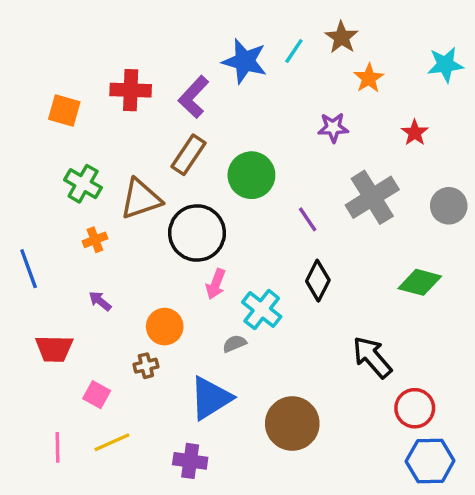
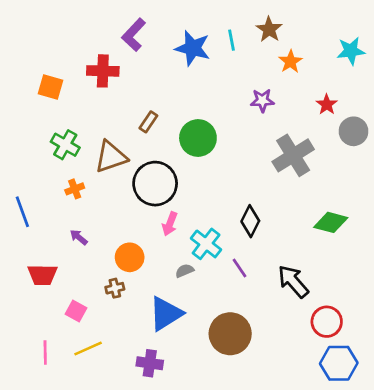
cyan line: (294, 51) -> (231, 40), turned -45
purple L-shape: (194, 97) -> (134, 35), moved
brown rectangle: (188, 155) -> (148, 122), size x0.7
gray circle: (449, 206) -> (354, 131), moved
purple line: (308, 219) -> (240, 268), moved

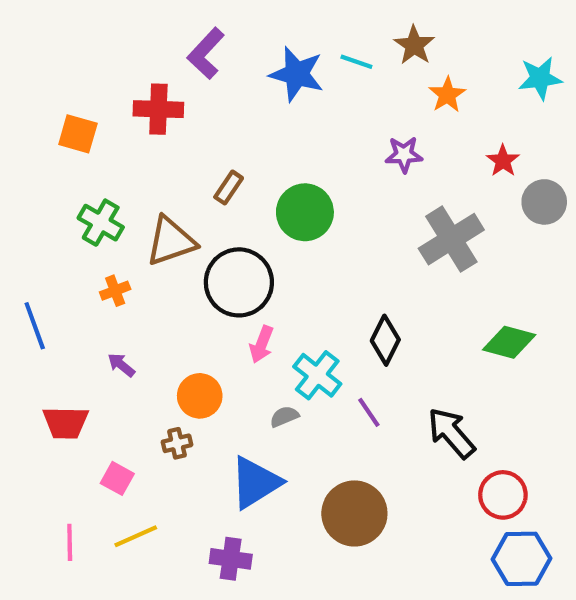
cyan line: (231, 40) -> (356, 62), turned -60

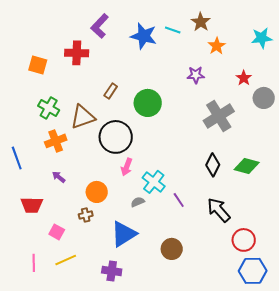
orange cross: (115, 291) -> (56, 141), size x1.5
black diamond: (385, 340) -> (213, 165), moved
brown circle: (354, 513) -> (172, 249), size x0.7

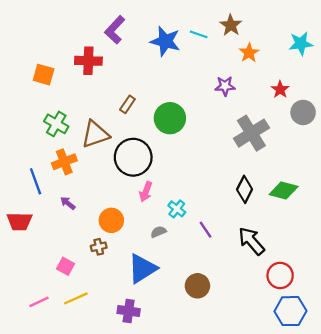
blue line: (17, 158) -> (36, 181), moved
cyan cross: (154, 182) -> (177, 209), size x0.7
red trapezoid: (32, 205) -> (20, 222), moved
pink line: (34, 263) -> (39, 302), turned 66

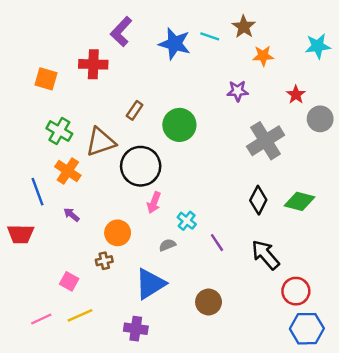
orange star: (249, 53) -> (263, 56), turned 30
orange cross: (64, 162) -> (68, 171), turned -35

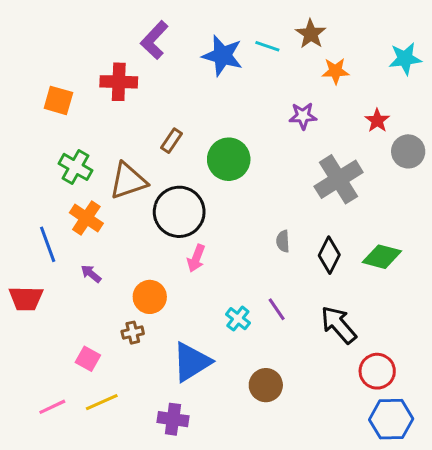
cyan cross: (187, 221) -> (238, 319), moved
gray semicircle: (167, 245) -> (283, 241), moved, turned -70

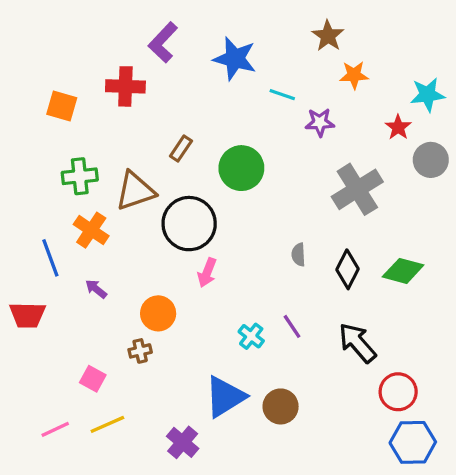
cyan line: (267, 46) -> (282, 95), moved
cyan star: (405, 59) -> (428, 95), moved
green cross: (75, 167) -> (80, 176), turned -36
blue triangle: (192, 362) -> (225, 397), moved
purple cross: (173, 419) -> (183, 442), turned 32

